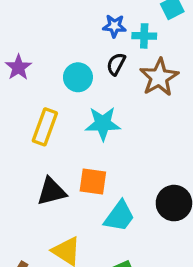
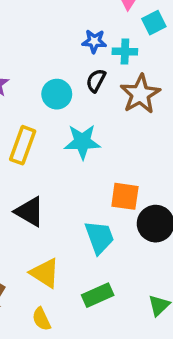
orange square: (93, 182) -> (125, 196), moved
black triangle: (52, 191) -> (30, 212), turned 44
cyan trapezoid: (119, 216) -> (99, 237), turned -56

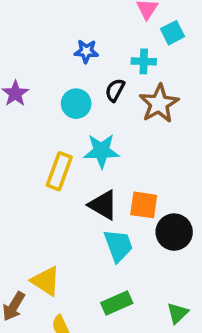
blue star: (94, 41) -> (86, 51), moved
yellow rectangle: (23, 145) -> (59, 171), moved
black triangle: (30, 212) -> (103, 205), moved
yellow triangle: (45, 273) -> (46, 281), moved

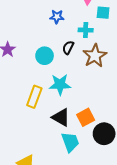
cyan square: (172, 33) -> (103, 13), turned 32
blue star: (86, 51) -> (57, 17), moved
orange square: (144, 205) -> (86, 117), turned -36

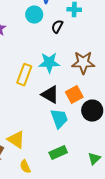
cyan circle: (45, 56) -> (34, 15), moved
brown star: (95, 56) -> (83, 63), moved, turned 30

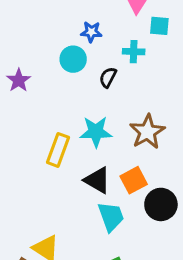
brown star: (83, 63) -> (147, 132), turned -30

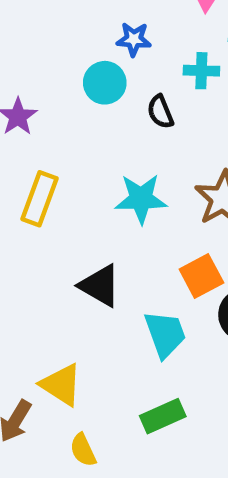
black semicircle: (108, 77) -> (160, 112), turned -50
yellow rectangle: (58, 150) -> (40, 199), moved
black triangle: (97, 180) -> (100, 286), moved

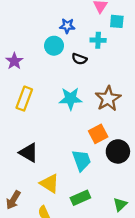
black semicircle: (160, 112) -> (79, 59), turned -48
black triangle: (100, 286) -> (29, 153), moved
yellow triangle: (61, 385) -> (50, 183), moved

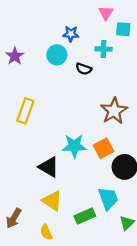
purple star: (14, 61) -> (15, 56), moved
cyan star: (71, 99) -> (74, 146), moved
black triangle: (29, 153) -> (49, 167), moved
cyan trapezoid: (82, 160) -> (108, 198), moved

